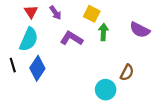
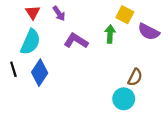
yellow square: (92, 14) -> (125, 15), moved
cyan circle: (106, 90) -> (124, 99), moved

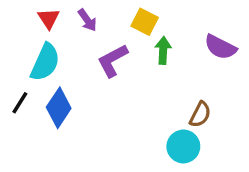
yellow square: (125, 15) -> (145, 22), moved
purple L-shape: (76, 41) -> (113, 61), turned -60
black line: (13, 69) -> (20, 103), turned 49

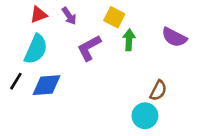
red triangle: (49, 18) -> (39, 15), turned 42
blue diamond: (59, 108) -> (47, 85), turned 52

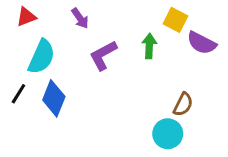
red triangle: (39, 15) -> (26, 17), moved
yellow square: (114, 17) -> (175, 20), moved
blue diamond: (47, 85) -> (54, 98), turned -64

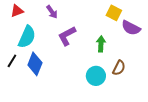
green arrow: (149, 46) -> (101, 44), moved
cyan circle: (168, 134) -> (96, 76), moved

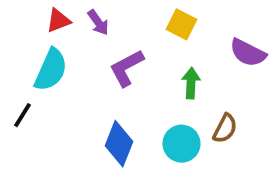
red triangle: (17, 11) -> (58, 21), moved
yellow square: (114, 13) -> (182, 24), moved
blue diamond: (35, 64) -> (119, 144), moved

